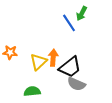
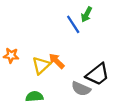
orange arrow: (53, 58) -> (57, 61), turned -49
black trapezoid: (70, 67) -> (98, 74), moved

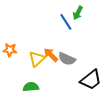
black trapezoid: (98, 74) -> (91, 80), moved
gray semicircle: (81, 89) -> (67, 59), moved

